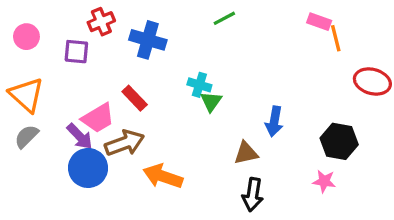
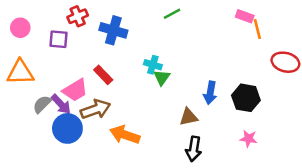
orange triangle: (26, 95) -> (20, 72), turned -44
gray semicircle: (26, 136) -> (42, 104), moved
black hexagon: (339, 141) -> (246, 98), moved

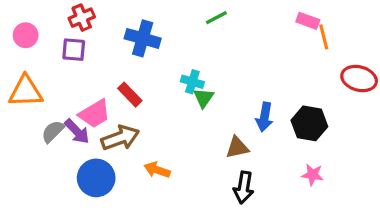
red cross: (78, 16) -> (82, 18), moved
blue circle: (67, 128) -> (96, 178), moved
orange arrow: (125, 135) -> (157, 170), size x0.7

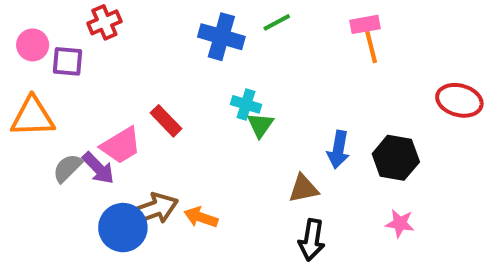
pink rectangle: (308, 21) -> (365, 24), moved, turned -30
orange line: (324, 37) -> (371, 47), moved
blue cross: (143, 38) -> (221, 37), moved
purple square: (74, 50) -> (67, 61), moved
brown arrow: (120, 138) -> (154, 209), moved

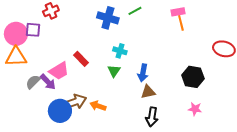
pink circle: (33, 45) -> (16, 34), moved, size x1.5
green triangle: (260, 125) -> (114, 71), moved
blue arrow: (338, 150) -> (143, 73), moved

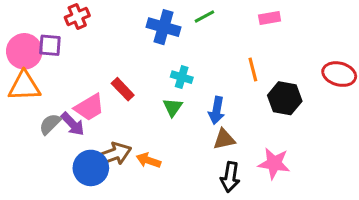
orange line: (181, 23) -> (253, 70), moved
black hexagon: (193, 77) -> (285, 98), moved
pink star: (195, 109) -> (274, 163), moved, size x1.5

